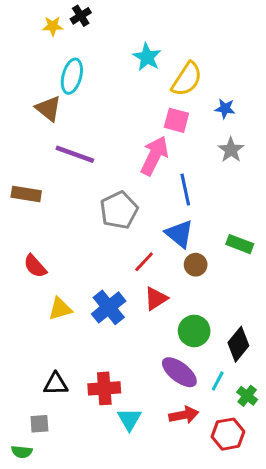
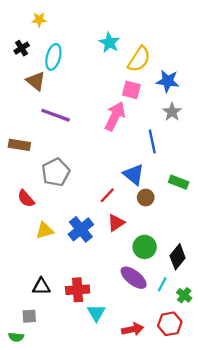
black cross: (81, 16) -> (22, 48), moved
blue star: (225, 109) -> (168, 81), size x1.5
blue line: (185, 190) -> (152, 141), moved
gray pentagon: (119, 210) -> (56, 172), moved
red arrow: (184, 415) -> (133, 329), moved

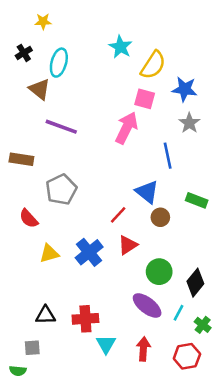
red arrow: (133, 329) -> (143, 349), moved, turned -75

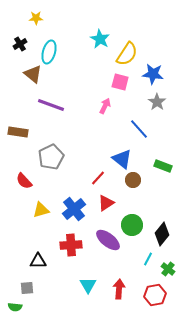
pink arrow: (127, 128) -> (105, 106), size x0.6
blue line: (168, 156) -> (139, 129), turned -30
purple ellipse: (147, 305) -> (108, 240), moved
red cross: (85, 319) -> (71, 245), moved

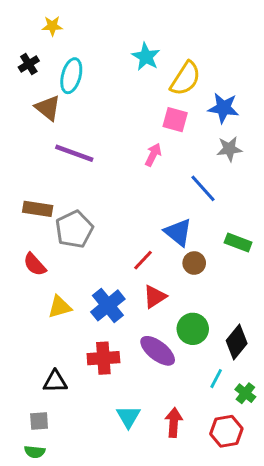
gray star: (157, 102) -> (229, 149), turned 30
brown rectangle: (18, 132) -> (38, 209), moved
green semicircle: (15, 307) -> (35, 452), moved

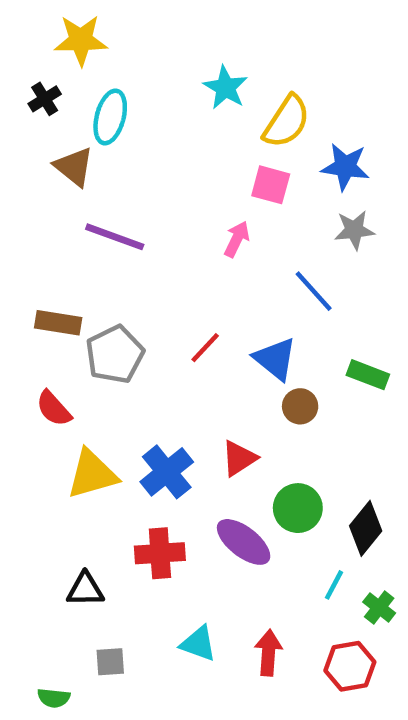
yellow star: (52, 26) -> (81, 40), size x1.6
red line: (143, 260) -> (205, 348), moved
yellow triangle: (60, 307) -> (92, 474), size x1.4
cyan triangle: (128, 417) -> (198, 644), turned -40
gray square: (39, 421) -> (110, 662), moved

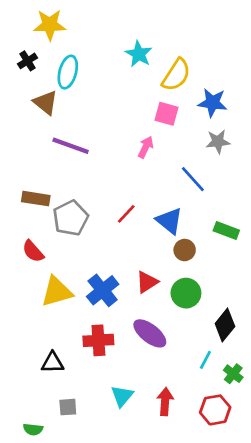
green circle: (298, 508) -> (186, 293), moved
cyan triangle: (198, 644) -> (122, 396), turned 50

